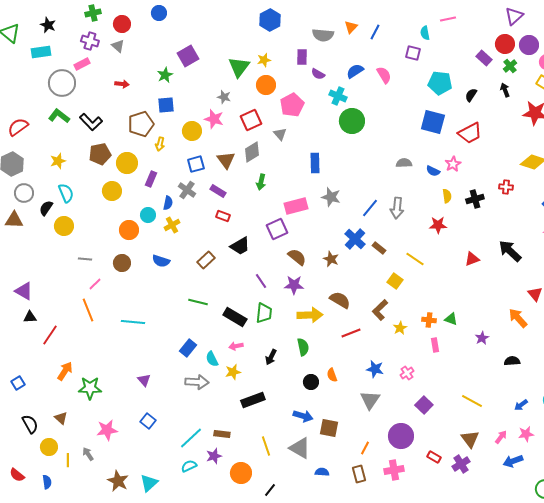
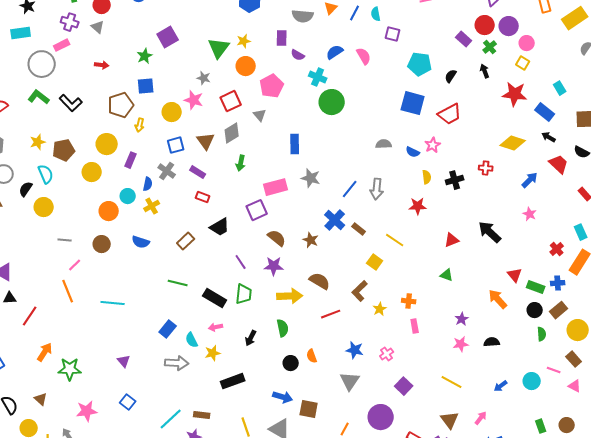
cyan semicircle: (425, 33) -> (376, 14), moved
brown pentagon: (100, 154) -> (64, 150), moved
green triangle: (451, 319) -> (447, 275), moved
pink star: (526, 434) -> (461, 344), moved

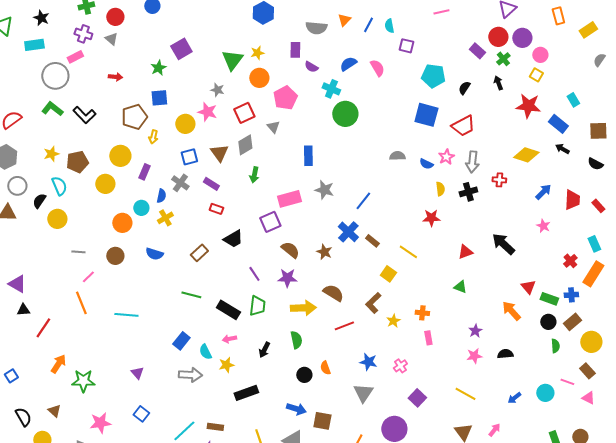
yellow rectangle: (575, 18) -> (588, 30), size x0.7
red trapezoid: (559, 164) -> (572, 200), moved, turned 50
gray arrow: (377, 189) -> (472, 162), moved

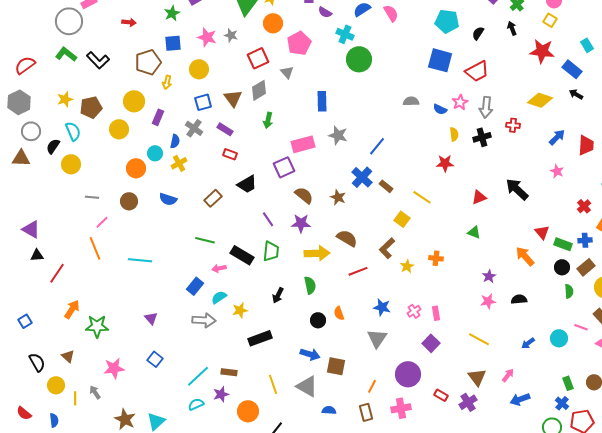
pink star: (207, 112) -> (207, 37), moved
pink rectangle: (428, 338) -> (436, 313), moved
pink arrow: (229, 339) -> (219, 268), moved
cyan semicircle: (205, 352) -> (219, 297), turned 84

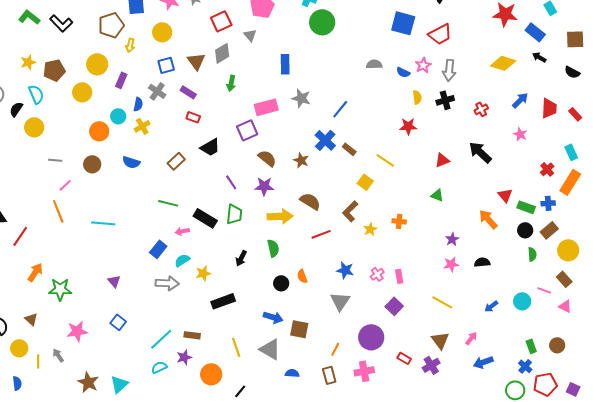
red cross: (513, 125) -> (481, 109), moved, turned -32

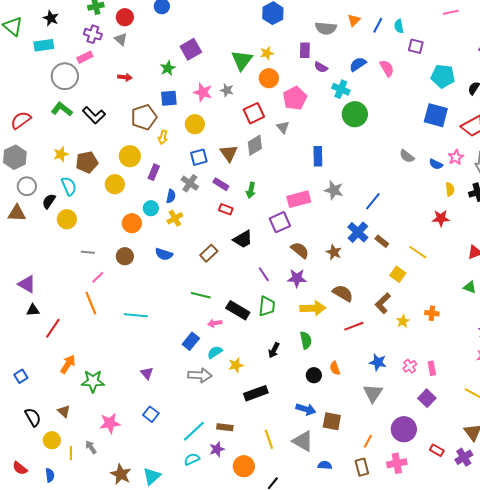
gray semicircle: (374, 64) -> (407, 156), turned -140
green arrow: (231, 83) -> (251, 190), moved

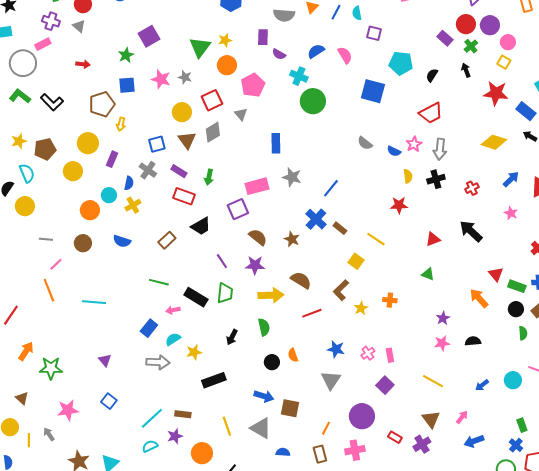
blue square: (436, 115) -> (373, 91), moved
yellow circle: (195, 124) -> (182, 112), moved
red rectangle: (226, 209) -> (184, 196), size x1.5

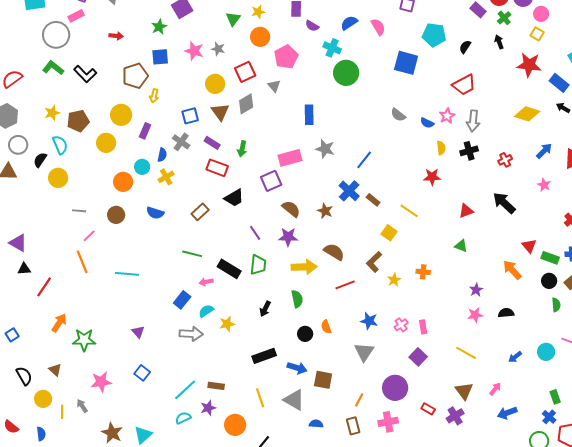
green triangle: (200, 47) -> (233, 19), size x0.7
black rectangle: (214, 380) -> (264, 356), moved

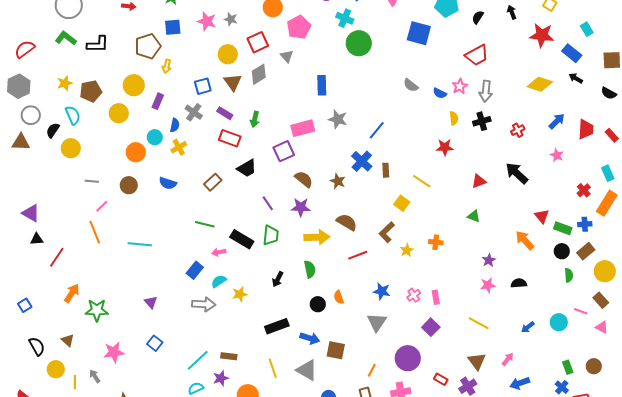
black L-shape: (85, 74) -> (98, 44), turned -45
brown rectangle: (373, 200) -> (386, 170), turned 48

